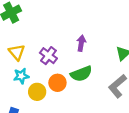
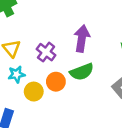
purple arrow: (81, 43) -> (82, 39), size x1.5

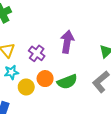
green semicircle: (82, 72) -> (67, 82), moved

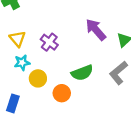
purple arrow: (67, 42) -> (96, 30), moved, turned -50
orange circle: (45, 79) -> (62, 93), moved

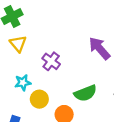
yellow triangle: (17, 39) -> (18, 44), moved

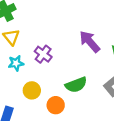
cyan star: (23, 83) -> (16, 63), moved

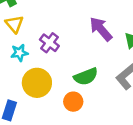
yellow circle: (32, 90) -> (37, 83), size x1.5
orange circle: (56, 105) -> (73, 102), moved

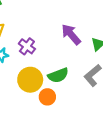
yellow circle: (37, 83) -> (30, 80), moved

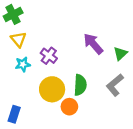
green semicircle: (58, 75) -> (80, 85), turned -66

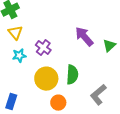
gray L-shape: (115, 85) -> (98, 95), moved
orange circle: (69, 107) -> (58, 103), moved

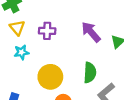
purple cross: (43, 48) -> (47, 31), moved, turned -35
green semicircle: (72, 75) -> (90, 73), moved

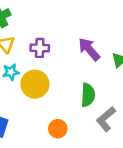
yellow circle: (50, 77) -> (35, 84), moved

